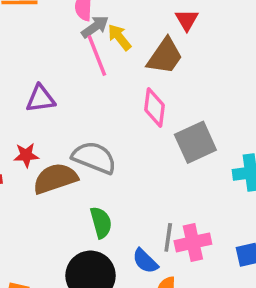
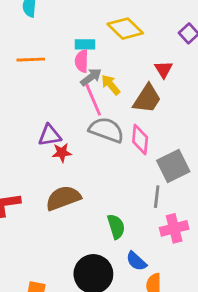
red star: (26, 155) -> (62, 153), moved
gray semicircle: (94, 158) -> (106, 130), moved
green semicircle: (101, 222) -> (116, 227), moved
gray line: (168, 237) -> (157, 197), moved
pink cross: (193, 242) -> (174, 228), moved

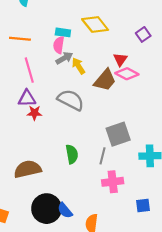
pink line: (93, 100) -> (29, 70), moved
pink diamond: (140, 139) -> (127, 74), moved, turned -75
brown semicircle: (63, 198) -> (28, 169), moved
green semicircle: (116, 227) -> (72, 154), moved
blue semicircle: (136, 261) -> (65, 210), moved

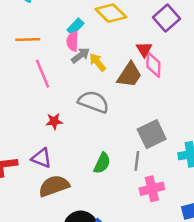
cyan rectangle: (63, 32) -> (76, 27), turned -48
purple square: (143, 34) -> (167, 18), size x1.5
pink diamond: (127, 74) -> (153, 65), turned 70
purple triangle: (27, 98) -> (41, 158), moved, turned 30
green semicircle: (72, 154) -> (102, 163), turned 42

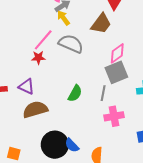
yellow arrow: (98, 62) -> (63, 18), moved
pink diamond: (153, 65) -> (117, 53), moved, turned 50
pink line: (42, 74) -> (43, 40), moved, turned 60

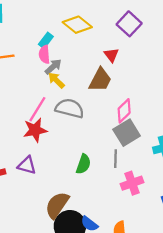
red star: (38, 58) -> (35, 130), size x1.5
brown semicircle: (35, 109) -> (57, 205), moved, turned -30

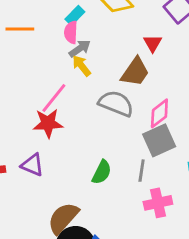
gray semicircle: (70, 108) -> (116, 103), moved

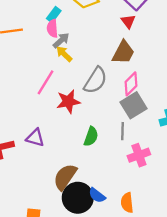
red triangle: (153, 43) -> (128, 21), moved
brown trapezoid: (135, 72) -> (123, 52), moved
gray semicircle: (116, 103) -> (95, 80), turned 108
red star: (48, 123) -> (68, 101), moved

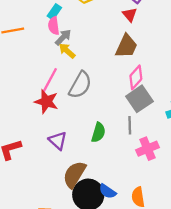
gray semicircle: (95, 80) -> (80, 85), moved
red star: (68, 101) -> (46, 102), moved, turned 30
purple triangle: (35, 138) -> (58, 141), moved, turned 30

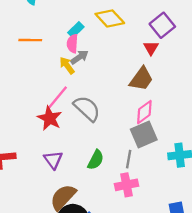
yellow arrow: (67, 51) -> (67, 66), moved
gray semicircle: (80, 85) -> (87, 108), turned -88
pink cross: (148, 149) -> (127, 185), moved

